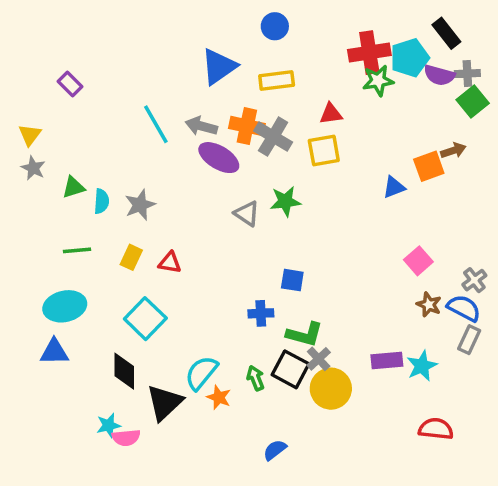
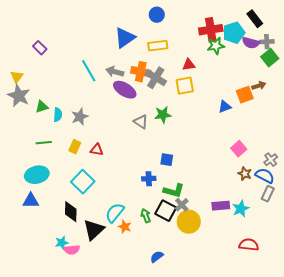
gray star: (33, 168) -> (19, 96), size x1.6

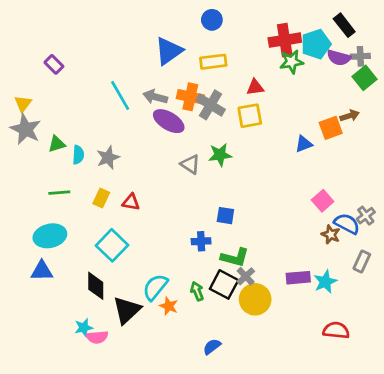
blue semicircle: (265, 176) -> (347, 224), moved

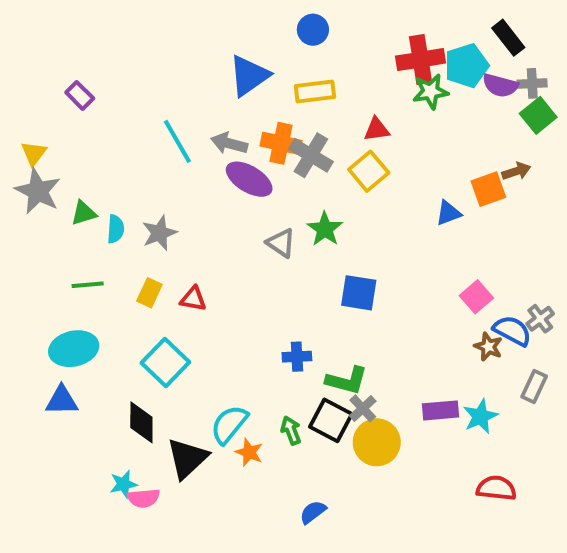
yellow square: (250, 116) -> (369, 171), turned -30
green star: (220, 155) -> (325, 229), turned -30
blue square: (225, 216) -> (359, 293), moved, size x1.4

